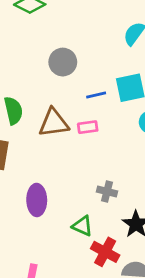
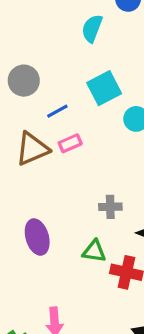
blue line: (96, 95) -> (57, 111), moved

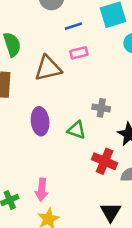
brown triangle: (32, 149) -> (48, 68), moved
green triangle: (94, 251) -> (76, 130), moved

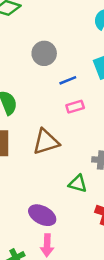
brown triangle: (48, 68) -> (46, 142), moved
purple ellipse: (40, 121) -> (42, 215), moved, turned -52

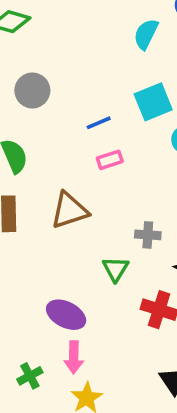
gray circle: (44, 53) -> (32, 90), moved
green triangle: (78, 184) -> (116, 269), turned 48

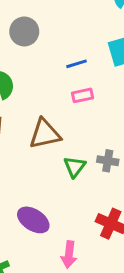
green triangle: (116, 269) -> (75, 167), moved
pink arrow: (74, 357) -> (69, 254), moved

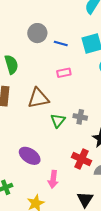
gray circle: (24, 31) -> (37, 33), moved
blue line: (76, 64) -> (61, 44), moved, turned 32

